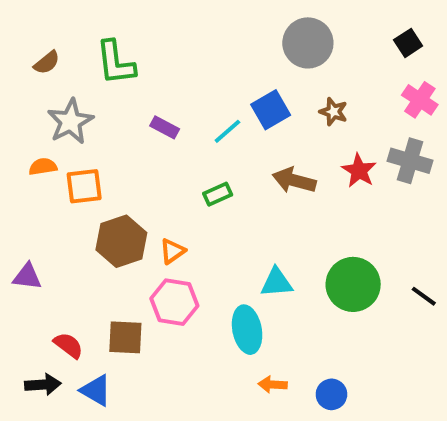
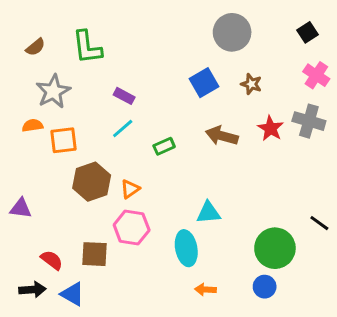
cyan line: (227, 131) -> (123, 128), moved
green circle: (353, 284) -> (275, 248), moved
blue circle: (331, 394) -> (265, 287), moved

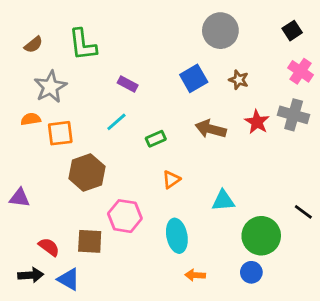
purple rectangle: (124, 96) -> (128, 84), moved
orange triangle: (130, 189) -> (171, 180), moved
cyan triangle: (208, 213) -> (223, 201), moved

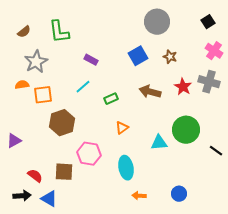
purple triangle: (19, 198) -> (14, 141), turned -35
green circle: (261, 236) -> (186, 130), moved

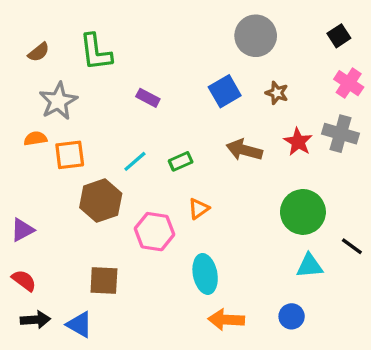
cyan line: (83, 87) -> (135, 161), moved
cyan triangle: (159, 143) -> (309, 266), moved
pink hexagon: (89, 154) -> (155, 232), moved
red semicircle: (35, 176) -> (24, 280), moved
orange arrow: (139, 196) -> (226, 320), size x1.5

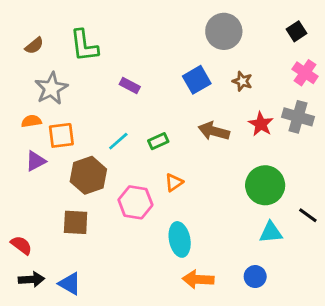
purple triangle: (22, 230) -> (36, 161), moved
brown square: (104, 280) -> (76, 222), moved

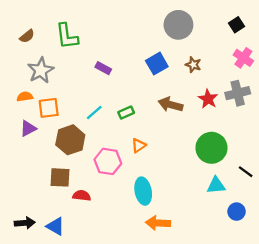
gray cross: (298, 117) -> (238, 93), turned -30
red semicircle: (21, 245) -> (82, 196), moved, turned -30
blue circle: (255, 277) -> (237, 212), moved

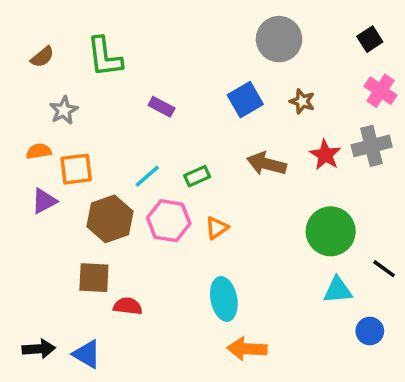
gray star: (41, 70) -> (64, 110), size x0.7
pink hexagon: (108, 161) -> (169, 221), moved

